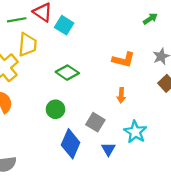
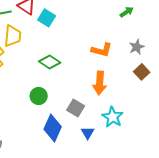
orange arrow: (121, 95) -> (100, 83), size x1.6

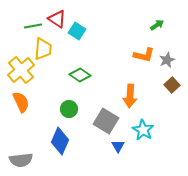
orange L-shape: (102, 50) -> (144, 55), moved
gray square: (76, 108) -> (106, 121), size x1.4
blue diamond: (53, 128) -> (60, 141), moved

